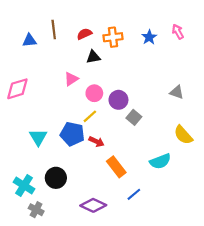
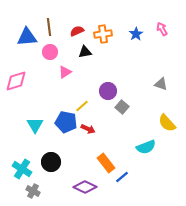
blue triangle: (29, 40) -> (27, 37), size x1.5
pink circle: (94, 93) -> (50, 52), moved
orange rectangle: (116, 167) -> (106, 163), moved

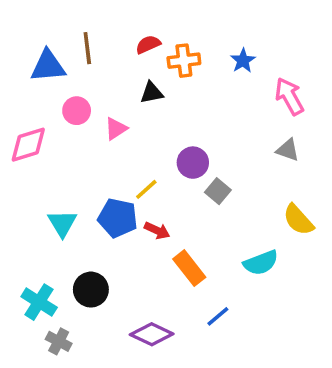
pink arrow: (162, 29) -> (289, 96), moved, size x1.5
red semicircle: (77, 31) -> (148, 44), moved
pink circle: (50, 52) -> (77, 111), moved
orange rectangle: (106, 163) -> (189, 268), moved

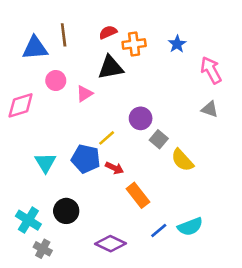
black triangle: (152, 93) -> (111, 67), size x1.5
yellow semicircle: (298, 220) -> (182, 160), moved
cyan semicircle: (261, 263) -> (190, 227), moved

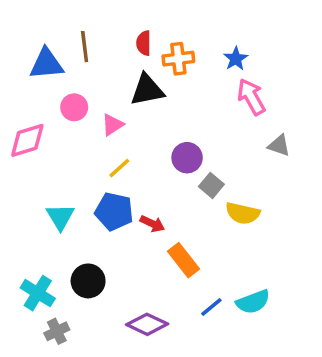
red semicircle: (108, 32) -> (144, 43), turned -66
pink arrow: (211, 70) -> (251, 97), moved
yellow line: (107, 138) -> (119, 168), moved
yellow semicircle: (182, 160) -> (243, 213), turned -35
gray cross: (43, 249) -> (57, 331), turned 36

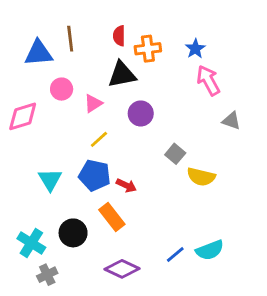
purple circle: (187, 158) -> (141, 113), moved
orange rectangle: (184, 260) -> (112, 217), moved

